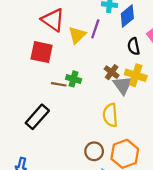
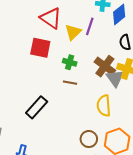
brown cross: (112, 72) -> (105, 66), size x1.5
green cross: (74, 79) -> (70, 62), moved
brown line: (59, 84) -> (70, 83), moved

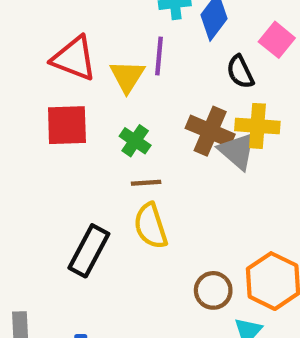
green cross: (70, 62) -> (135, 141), turned 32
yellow semicircle: (104, 106) -> (151, 226), moved

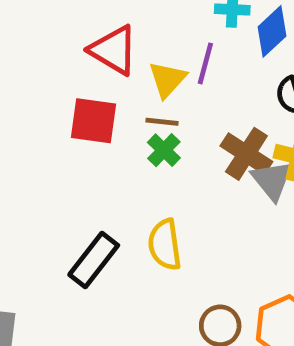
brown line: (146, 183) -> (162, 122), moved

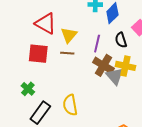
purple line: (205, 63) -> (97, 44), moved
green cross: (164, 150) -> (28, 89), moved

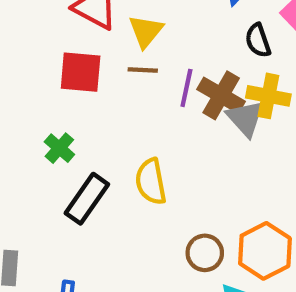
purple line: (97, 44) -> (186, 88), moved

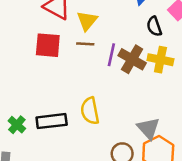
gray triangle: (245, 118) -> (148, 128), moved
green cross: (59, 148) -> (17, 125), moved
black rectangle: (87, 199) -> (52, 121), turned 48

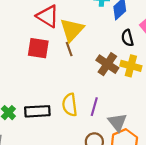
yellow triangle: (87, 21) -> (72, 30), size x1.4
brown line: (85, 44) -> (69, 49), turned 64
purple line: (111, 55) -> (94, 107), moved

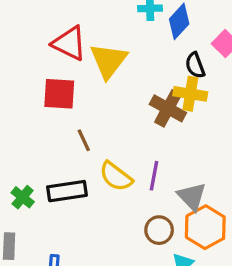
brown line: (69, 49) -> (84, 140), moved
yellow cross: (131, 66) -> (190, 94), moved
yellow semicircle: (70, 105) -> (116, 176), turned -40

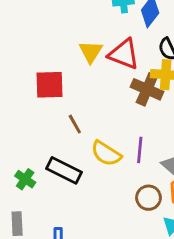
red triangle: (69, 43) -> (124, 54), moved
yellow triangle: (109, 61) -> (91, 52), size x0.7
black rectangle: (67, 191) -> (64, 170), turned 40

